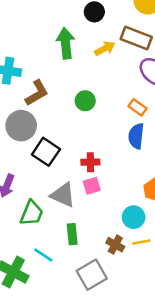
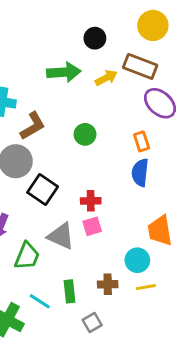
green arrow: (66, 43) -> (64, 72), turned 92
orange rectangle: (137, 107) -> (142, 141), turned 36
green rectangle: (72, 234) -> (69, 291), moved
brown cross: (115, 245) -> (108, 284), moved, turned -30
gray square: (92, 275) -> (92, 322), size x0.6

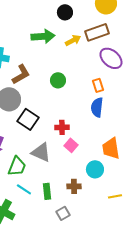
brown rectangle: (140, 66) -> (97, 32), turned -40
pink square: (92, 226) -> (71, 145), moved, turned -32
yellow line: (146, 287) -> (115, 196), moved
cyan line: (40, 301) -> (24, 189), moved

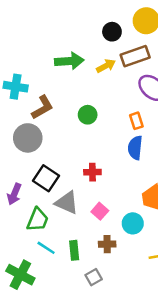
black circle: (65, 12) -> (112, 32), moved
black square: (28, 119) -> (46, 178), moved
pink square: (71, 145) -> (100, 211), moved

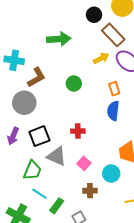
brown rectangle: (135, 56) -> (113, 35), turned 65
yellow arrow: (106, 66) -> (101, 58), moved
black square: (46, 178) -> (39, 136), turned 35
purple arrow: (14, 194) -> (13, 136), moved
green rectangle: (74, 250) -> (57, 206), moved, turned 42

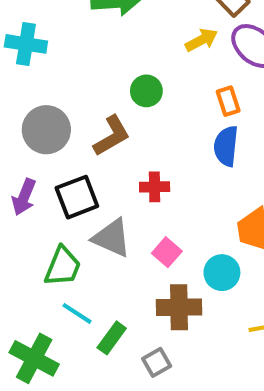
brown L-shape: (36, 77) -> (112, 136), moved
brown cross: (90, 191) -> (179, 307), size x1.5

